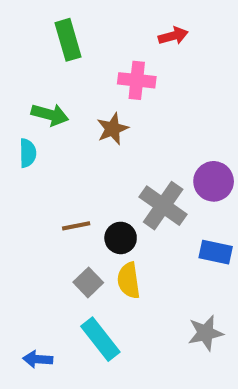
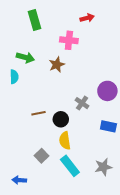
gray cross: (163, 206) -> (82, 103), size x0.6
gray square: (88, 282) -> (42, 156), moved
cyan rectangle: (100, 339) -> (70, 166), moved

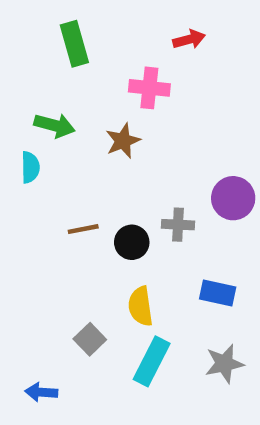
gray cross: (82, 103) -> (178, 225), turned -32
brown line: (39, 113) -> (83, 229), moved
black circle: (61, 119) -> (132, 242), moved
blue rectangle: (108, 126) -> (218, 293), moved
cyan rectangle: (70, 166) -> (152, 361), turned 65

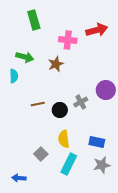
red arrow: (189, 39) -> (97, 30), moved, size x1.5
gray cross: (178, 225) -> (81, 102), turned -32
blue rectangle: (218, 293) -> (97, 142), moved

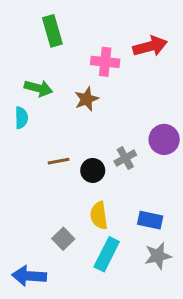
blue arrow: (19, 178) -> (29, 276), size x1.5

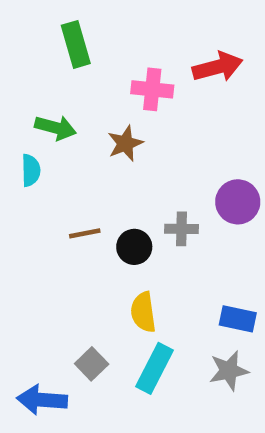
gray cross: (125, 158) -> (182, 229), turned 30
blue rectangle: (150, 220) -> (238, 319), moved
gray square: (63, 239) -> (92, 364), moved

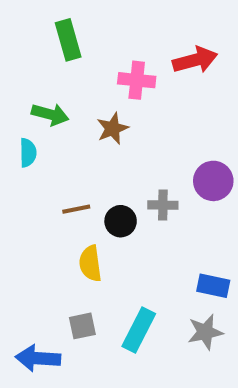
yellow semicircle: (143, 312) -> (90, 264), moved
gray square: (92, 364) -> (82, 326), turned 32

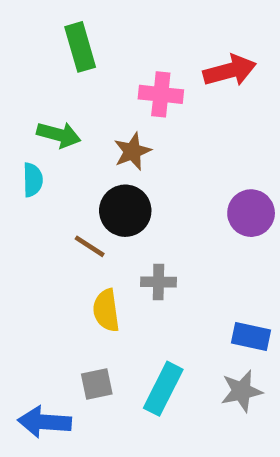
gray cross: (163, 205) -> (158, 282), moved
brown line: (76, 209) -> (90, 246), turned 44
black circle: (121, 221) -> (125, 211), moved, size x1.4

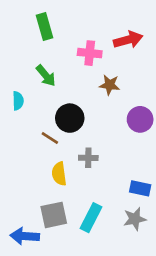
green arrow: (59, 135) -> (46, 76), moved, turned 35
brown star: (132, 151) -> (110, 85), moved, turned 30
gray square: (97, 384) -> (54, 215), size x1.5

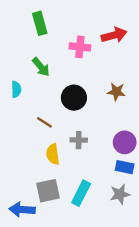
brown star: (110, 85) -> (116, 92), moved
black circle: (70, 118) -> (74, 98), moved
purple circle: (140, 119) -> (125, 142), moved

